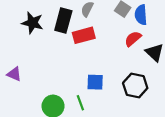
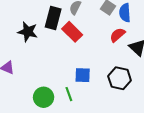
black star: (32, 23) -> (28, 32), moved
red rectangle: (84, 35) -> (72, 32), turned 60

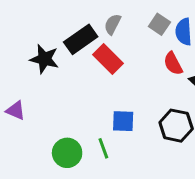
black rectangle: (53, 18) -> (81, 39), turned 40
red semicircle: (117, 35) -> (173, 64), turned -77

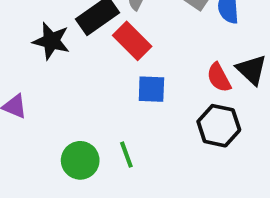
red semicircle: (173, 64) -> (219, 78), moved
blue square: (123, 121) -> (151, 89), moved

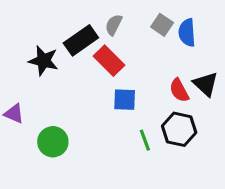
green line: (126, 155) -> (145, 140), moved
green circle: (80, 160) -> (53, 142), moved

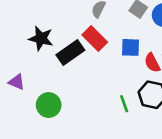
black rectangle: (81, 40) -> (70, 53), moved
blue square: (125, 100) -> (131, 47), moved

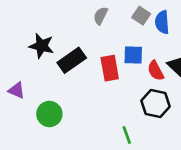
red rectangle: (95, 38) -> (110, 68), moved, turned 35
green line: (124, 104) -> (127, 135), moved

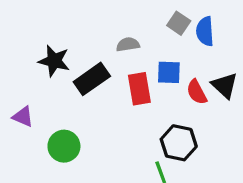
gray semicircle: (101, 16) -> (128, 44), moved, turned 54
black hexagon: (156, 104) -> (179, 143), moved

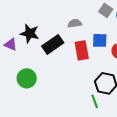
purple triangle: (23, 117) -> (11, 44), moved
green circle: (64, 146) -> (27, 78), moved

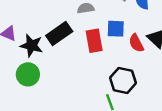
black star: (30, 33) -> (31, 46), moved

